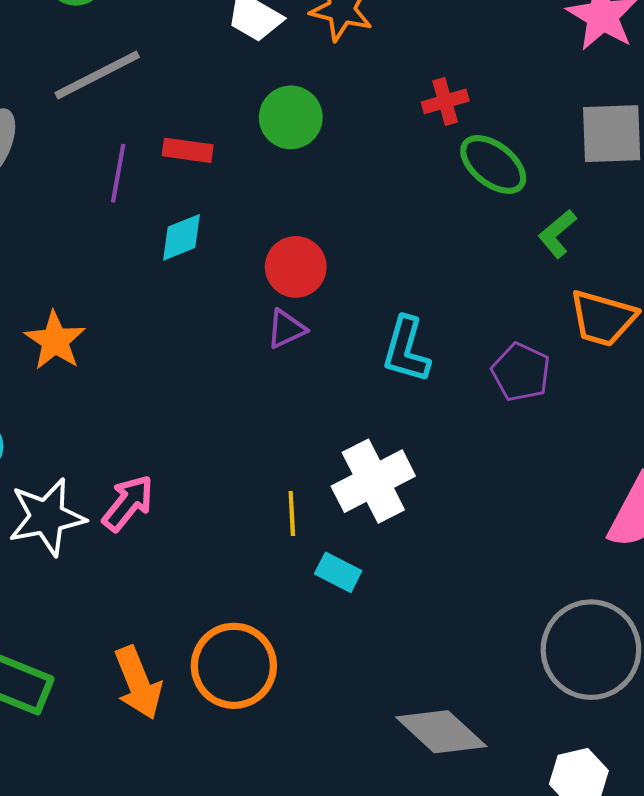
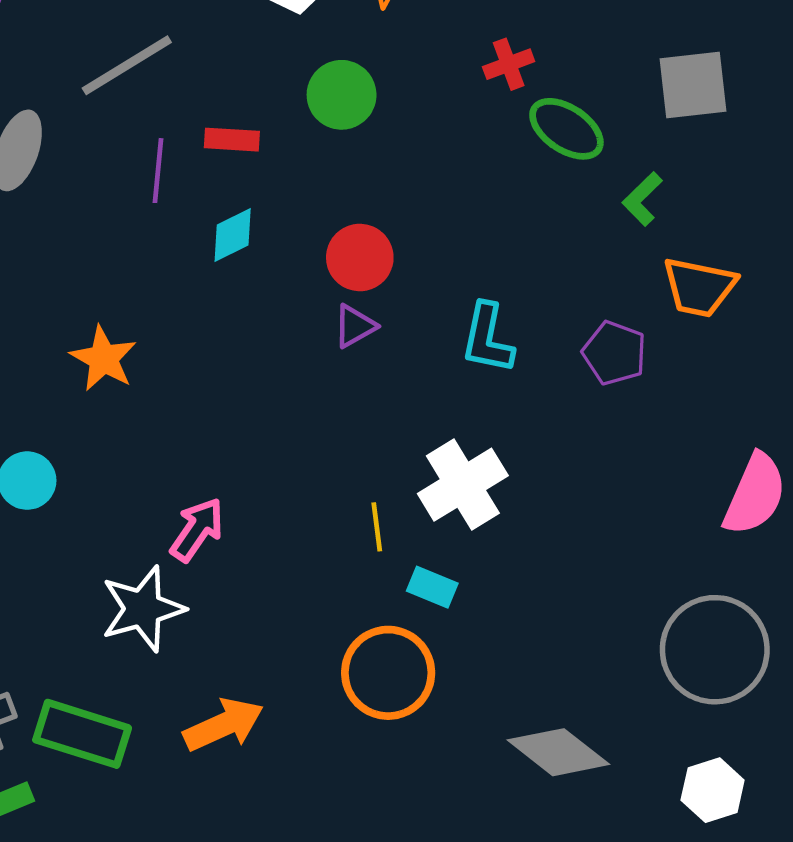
white star: (47, 517) -> (143, 609), moved
orange circle: (234, 666) -> (388, 673), moved
orange arrow: (138, 683) -> (223, 725), turned -88

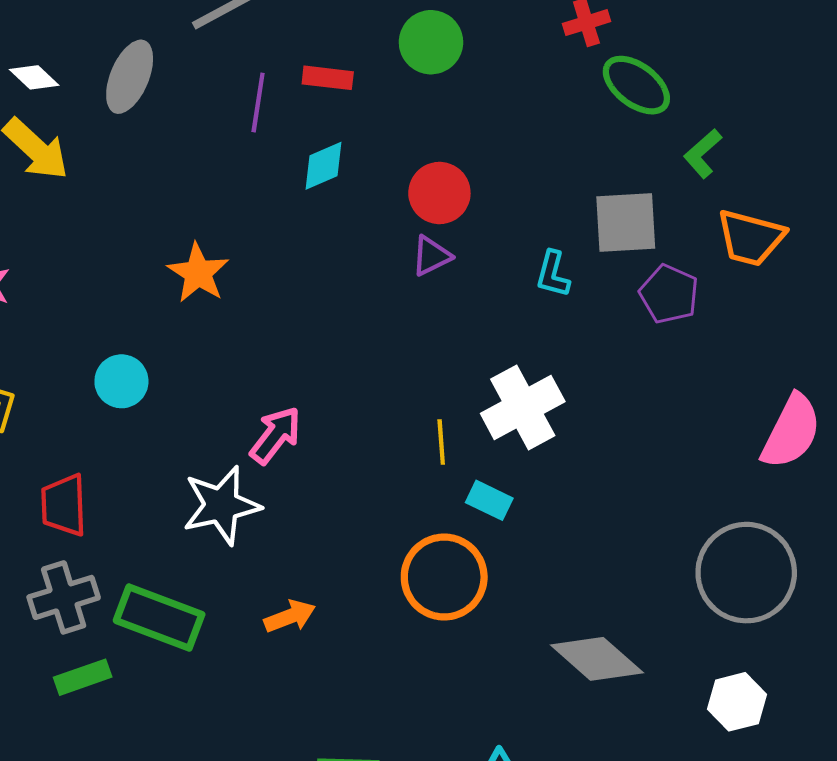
gray square: (693, 85) -> (626, 223), moved
cyan L-shape: (487, 338) -> (553, 274), size x0.7
orange arrow: (223, 725) -> (290, 616), size x0.7

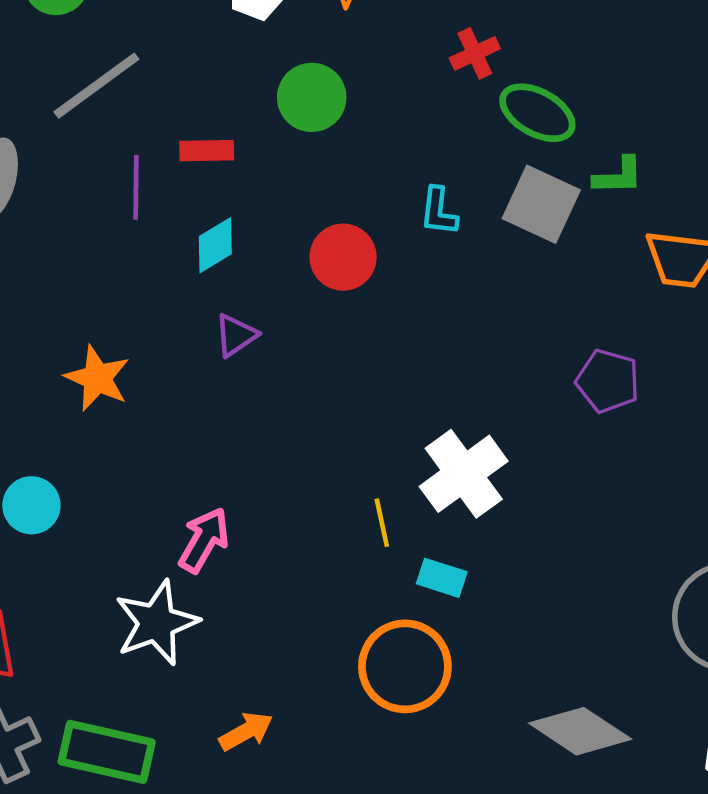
green L-shape: (703, 154) -> (618, 176), turned -132
gray square: (626, 223) -> (541, 204), moved, turned 36
purple triangle: (431, 256) -> (236, 335), moved
cyan L-shape: (553, 274) -> (439, 211), moved
purple pentagon: (669, 294) -> (608, 381), moved

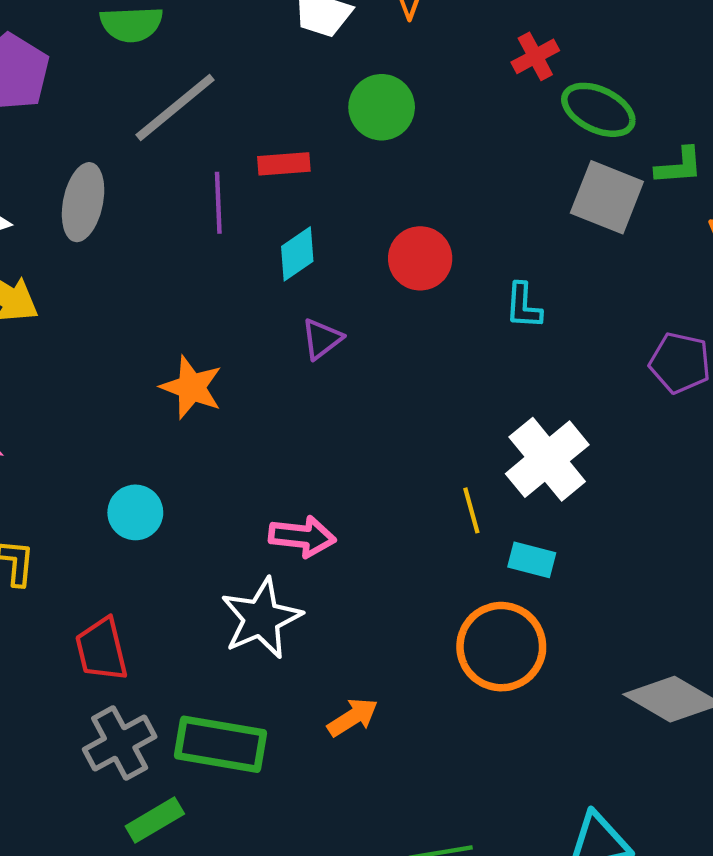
cyan L-shape: (439, 211) -> (523, 306), moved
pink arrow: (204, 540) -> (302, 536), turned 70

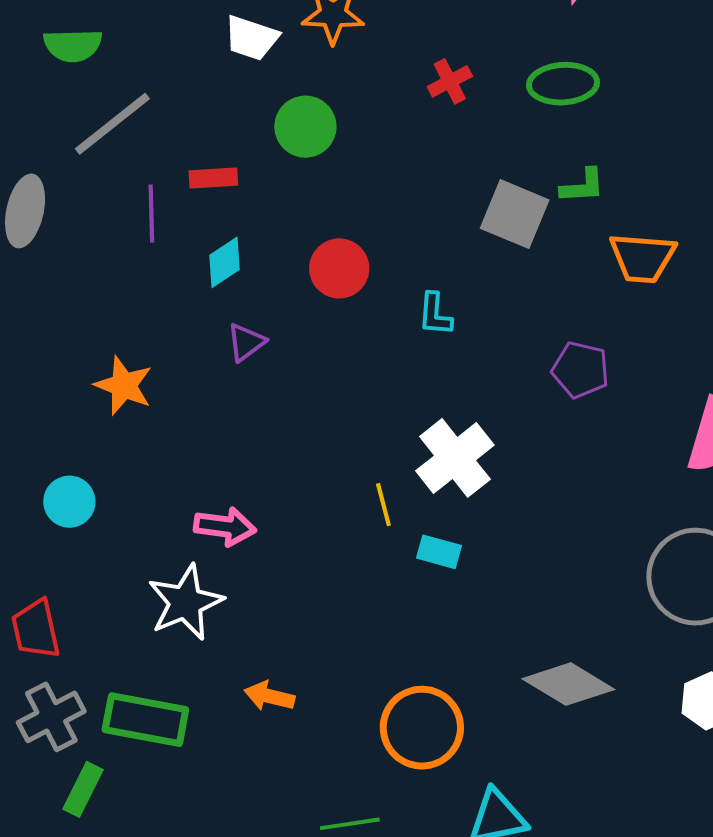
green ellipse: (598, 110) -> (563, 84), moved, turned -30
orange circle: (501, 647) -> (422, 728), moved
orange arrow: (353, 717) -> (269, 696), turned -135
green rectangle: (155, 820) -> (83, 789), turned -34

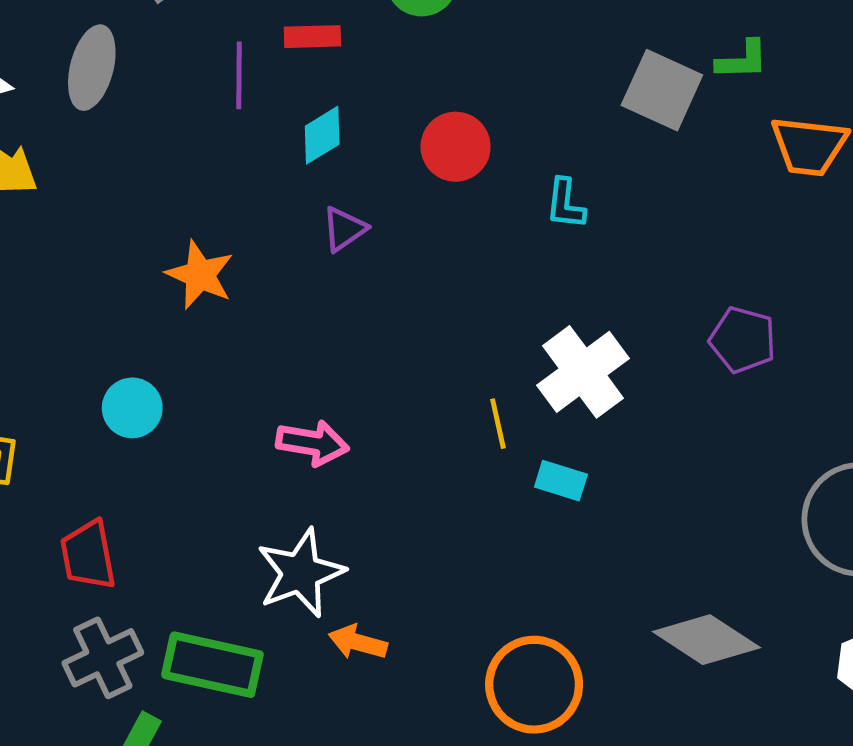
purple pentagon: (581, 370) -> (743, 340), moved
white star: (185, 602) -> (301, 573), moved

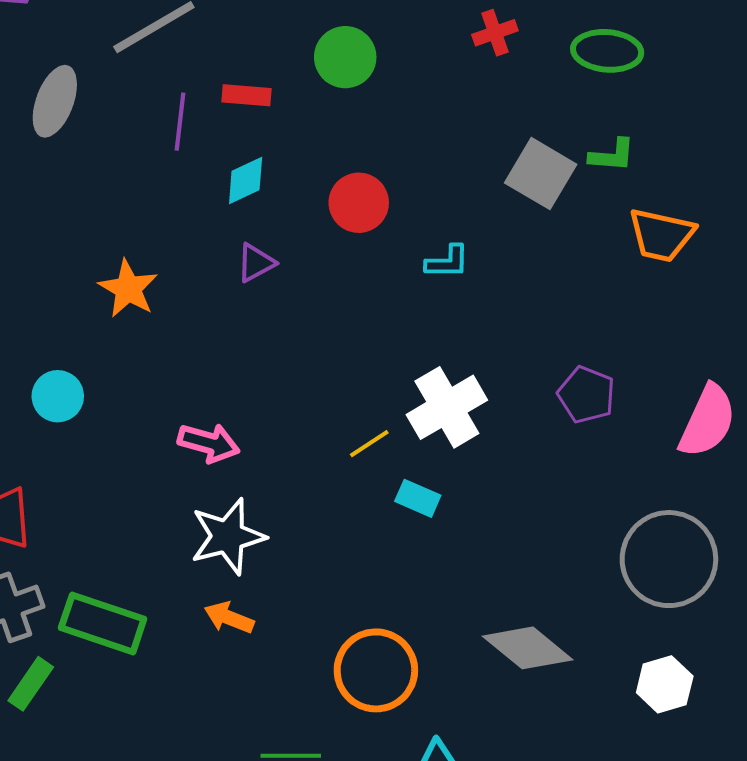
cyan L-shape: (565, 204) -> (447, 262), turned -102
yellow line: (498, 424) -> (369, 444), turned 63
white star: (301, 573) -> (228, 536), moved

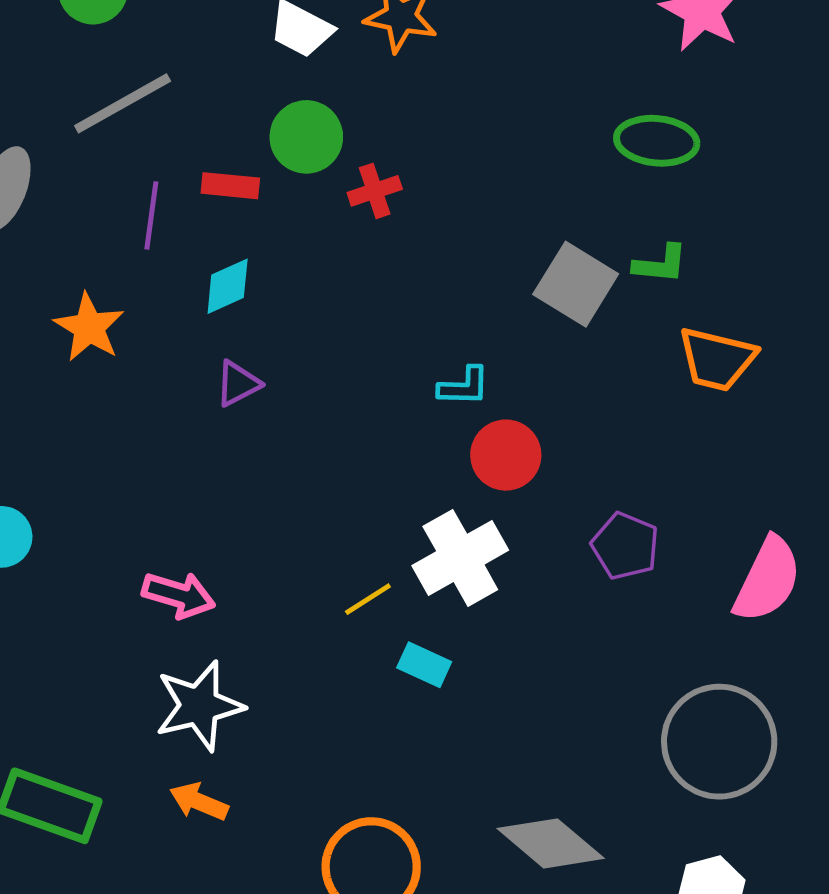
red cross: (495, 33) -> (375, 191), moved
green circle: (345, 57) -> (306, 137), moved
red circle: (359, 203) -> (506, 455), moved
orange star: (128, 289) -> (89, 327), moved

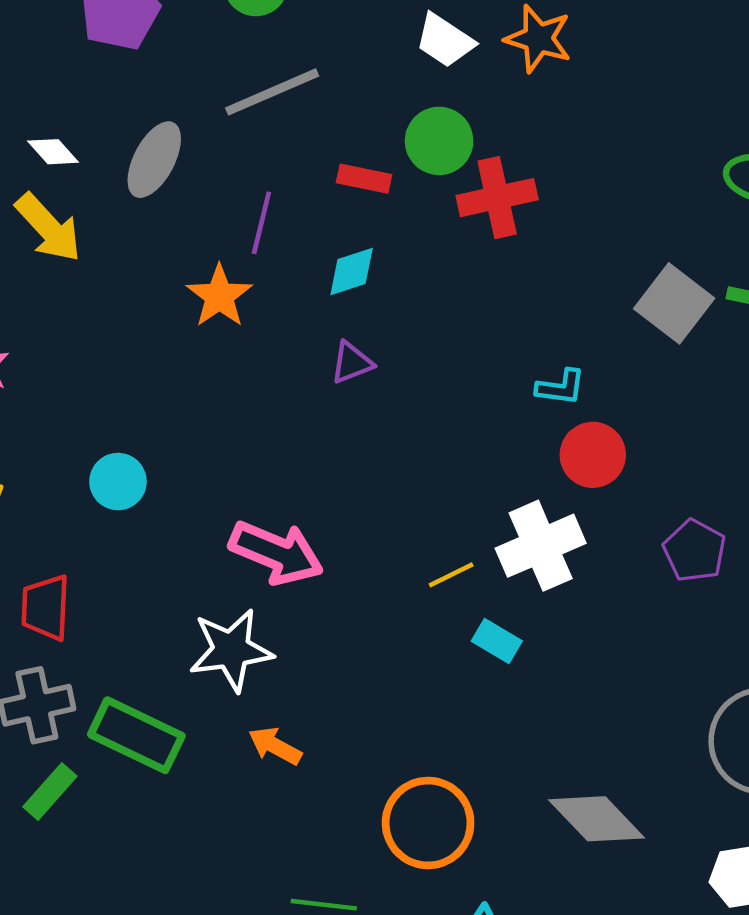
red cross: (375, 191) -> (497, 198), size x1.6
purple line: (151, 215) -> (261, 223), moved
pink arrow: (179, 595) -> (276, 553), size x1.4
white star: (199, 706) -> (231, 650), moved

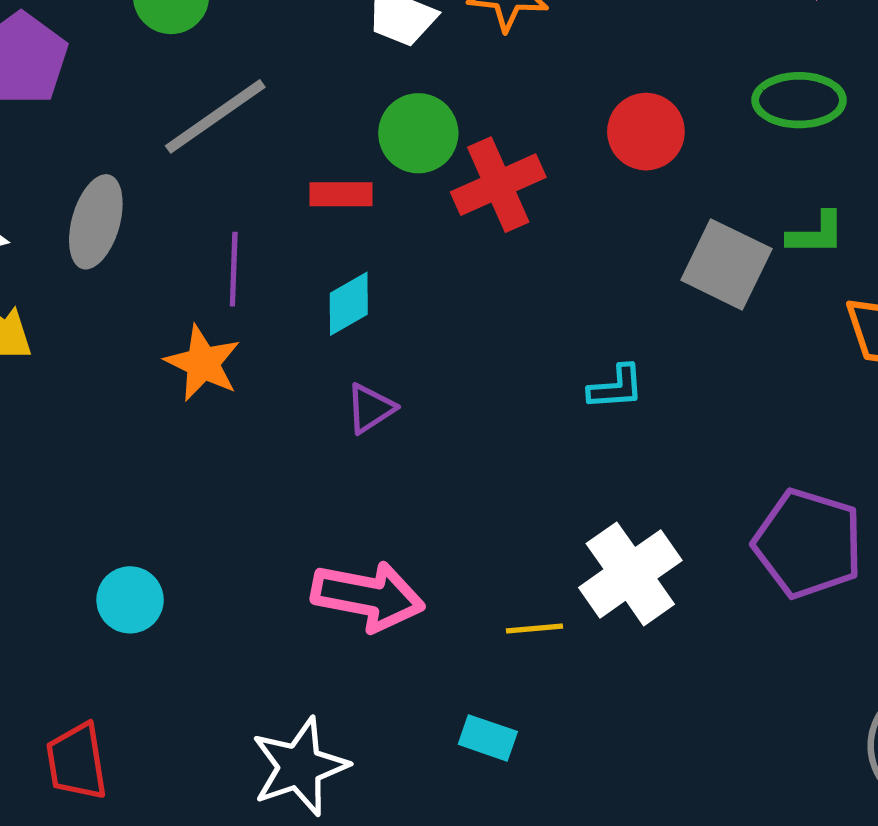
red circle: (593, 455) -> (646, 132), moved
purple pentagon: (694, 551) -> (808, 543), size x1.5
pink arrow: (276, 553) -> (368, 596), moved
yellow line: (451, 575) -> (534, 629), turned 33
cyan rectangle: (497, 641) -> (488, 738), moved

